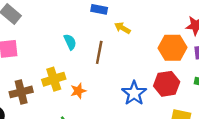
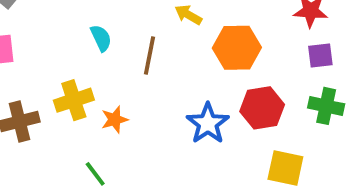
orange hexagon: (173, 48) -> (237, 48), moved

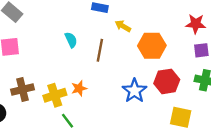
yellow cross: (74, 100) -> (55, 95), moved

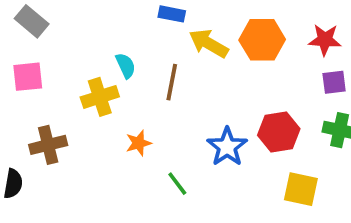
yellow arrow: (123, 26) -> (209, 43), size x1.5
orange hexagon: (152, 46) -> (262, 40), moved
yellow cross: (55, 95) -> (100, 97), moved
green line: (68, 121) -> (177, 184), moved

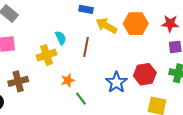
green line: (177, 184) -> (81, 99), moved

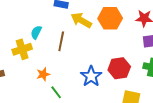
cyan semicircle: (61, 38) -> (36, 32), turned -128

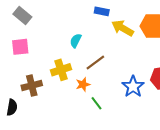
brown line: (61, 41) -> (95, 63), moved, turned 42
yellow cross: (22, 49) -> (61, 70), moved

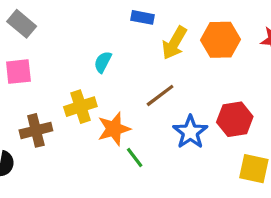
yellow arrow: (123, 28) -> (174, 43), turned -90
brown line: (95, 63) -> (160, 95), moved
orange star: (83, 84) -> (114, 129), size x1.5

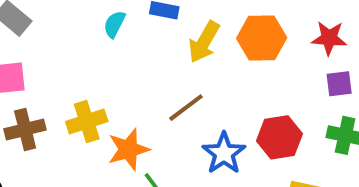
cyan semicircle: (103, 62) -> (115, 24), moved
brown cross: (36, 130) -> (25, 129), moved

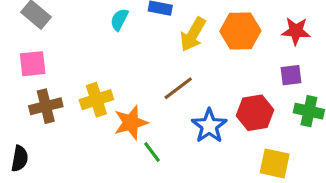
purple square: (339, 84) -> (291, 75), moved

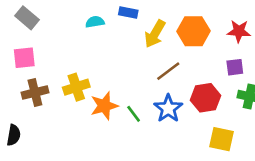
cyan semicircle: (119, 20) -> (95, 22), turned 54
brown line: (178, 88) -> (168, 71), moved
green line: (152, 152) -> (134, 114), moved

